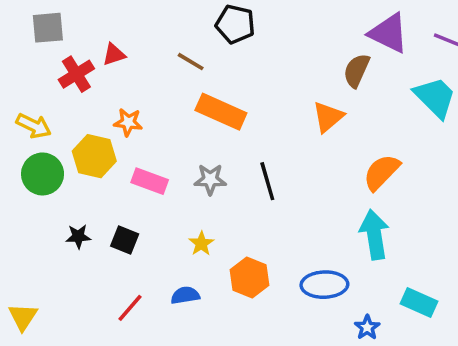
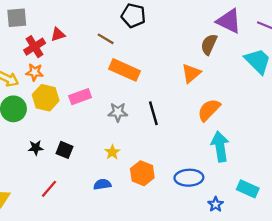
orange star: (128, 122) -> (35, 72), moved
orange semicircle: (382, 172) -> (209, 110), moved
pink rectangle: (150, 181) -> (80, 97), moved, turned -40
red line: (130, 308) -> (49, 189), moved

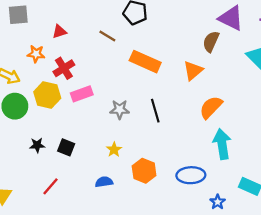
red cross: (35, 47) -> (64, 68), moved
orange rectangle: (125, 70) -> (145, 62), moved
orange star: (35, 72) -> (36, 54), moved

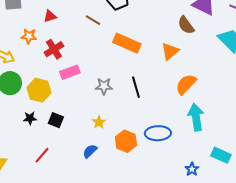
brown semicircle: (211, 42) -> (186, 25), turned -60
yellow hexagon: (47, 95) -> (39, 90), moved
blue ellipse: (191, 175) -> (158, 133), moved
blue semicircle: (104, 182) -> (90, 151), turned -35

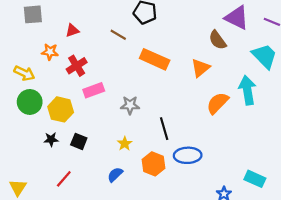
black line: (136, 87) -> (164, 129), moved
cyan arrow: (196, 117) -> (247, 90), moved

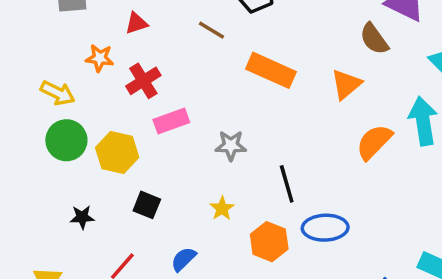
black star: (51, 139) -> (82, 217), moved
blue semicircle: (115, 175) -> (184, 259), moved

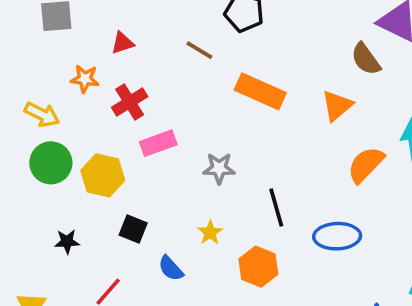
blue ellipse: (325, 228) -> (337, 236), moved
blue semicircle: (184, 259) -> (171, 268), moved, turned -88

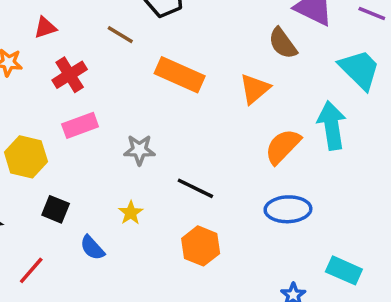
red cross: (130, 102) -> (70, 75), moved
black line: (276, 208) -> (195, 188), turned -48
blue ellipse: (337, 236) -> (288, 209), moved
orange hexagon: (258, 267) -> (201, 246), moved

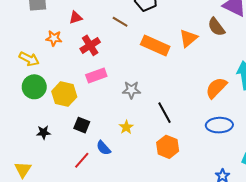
orange triangle: (255, 89) -> (188, 38), moved
black line: (195, 188) -> (165, 113), turned 35
red line: (31, 270) -> (82, 160), moved

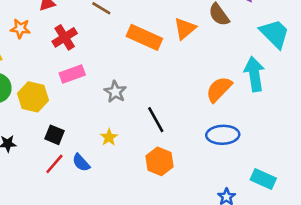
gray star: (131, 90) -> (115, 92), turned 30
red line: (82, 160) -> (54, 164), moved

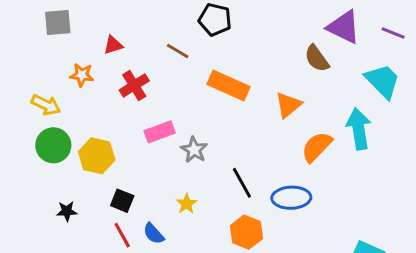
orange triangle: (185, 29) -> (288, 105), moved
pink rectangle: (72, 74) -> (160, 132), moved
blue ellipse: (223, 135) -> (291, 198), moved
red line: (54, 164) -> (122, 235), turned -70

